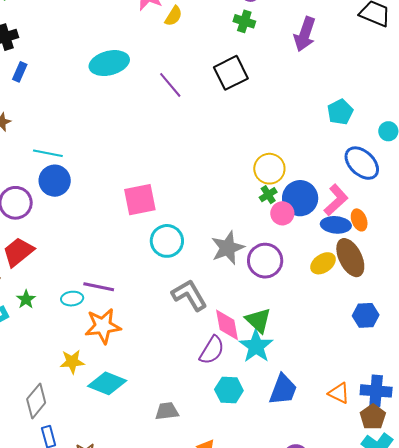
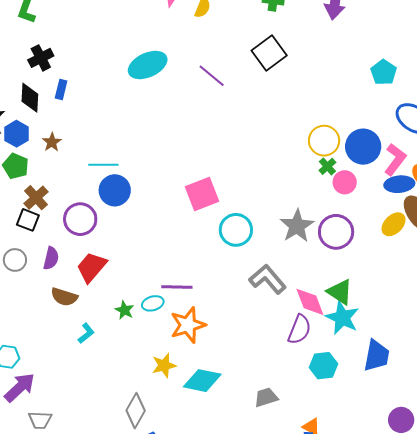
blue circle: (300, 198) -> (363, 147), moved
green star: (26, 299) -> (124, 310), moved

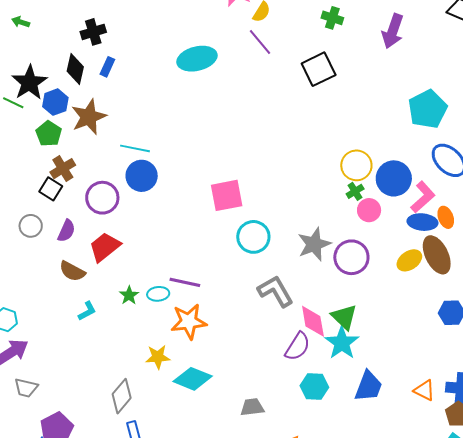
cyan pentagon: (384, 72) -> (428, 109), size x1.5
purple line: (212, 76) -> (260, 42), moved
brown star: (52, 142) -> (89, 117), size x1.8

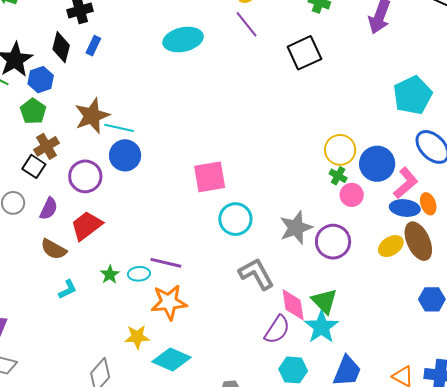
brown star: (89, 117) -> (92, 116), moved
green cross: (355, 191) -> (338, 176), turned -30

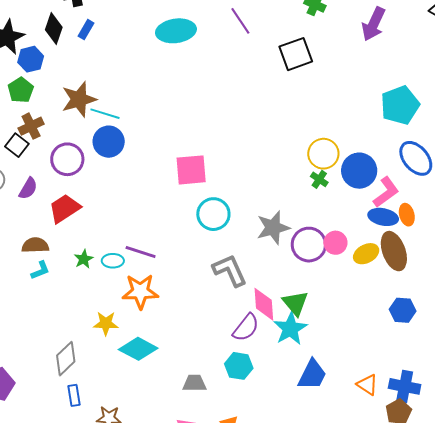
pink circle: (352, 195) -> (335, 243), moved
brown semicircle: (54, 249) -> (35, 245), moved, turned 144
cyan hexagon: (293, 370) -> (239, 366), moved

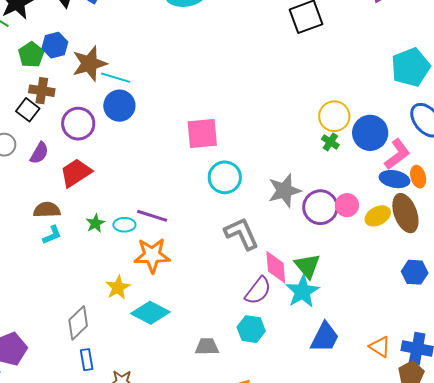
blue hexagon: (31, 59) -> (55, 45), moved
brown cross: (31, 126) -> (42, 91), turned 35
yellow star: (106, 323) -> (118, 287), turned -30

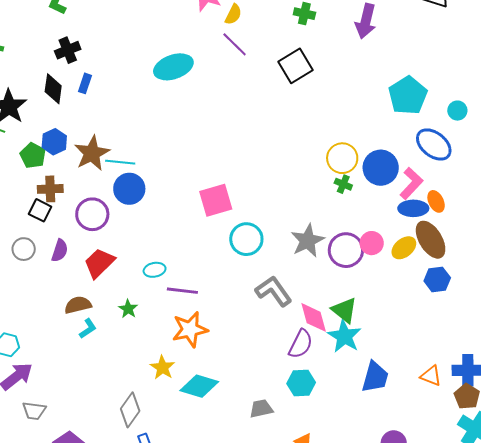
cyan ellipse: (124, 225) -> (155, 270), moved
blue hexagon: (415, 272) -> (437, 279), moved

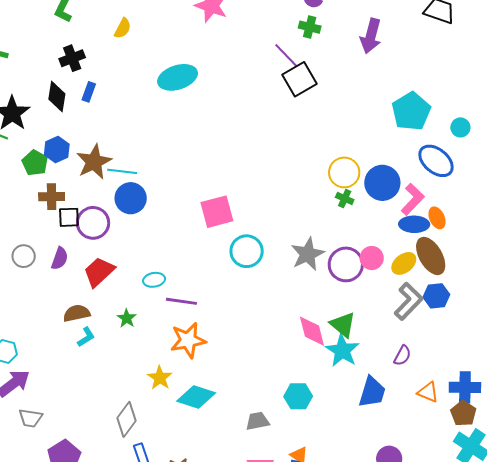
yellow semicircle: (233, 14) -> (123, 28), moved
purple line: (235, 44) -> (286, 55), moved
black square: (40, 210) -> (69, 217), moved, turned -30
gray L-shape: (274, 291) -> (408, 301), moved, turned 78
purple semicircle: (301, 344) -> (402, 355), moved, size x0.7

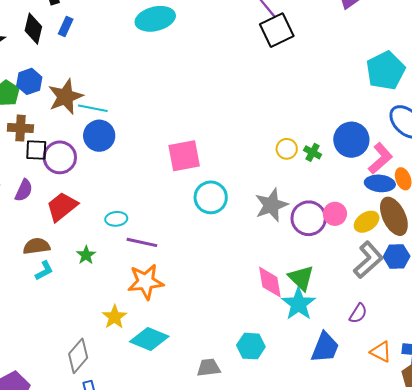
yellow circle: (344, 172) -> (287, 149), moved, size x0.7

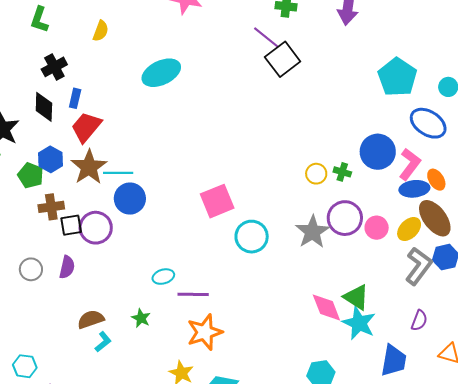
red trapezoid: (62, 207) -> (86, 127), moved
purple circle: (309, 218) -> (345, 218), moved

